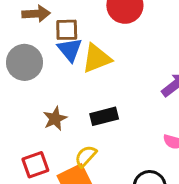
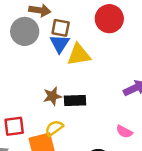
gray circle: (24, 62) -> (25, 31), moved
brown star: (55, 119) -> (52, 96), moved

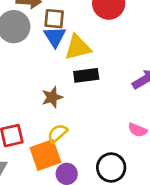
black rectangle: (75, 100) -> (86, 75), moved

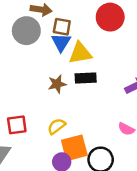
brown star: (52, 97) -> (57, 84), moved
orange square: (45, 155) -> (74, 148), moved

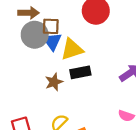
gray circle: (26, 31) -> (35, 35), moved

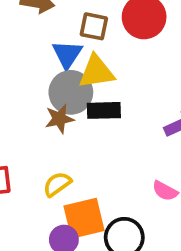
brown square: (51, 26) -> (94, 26), moved
gray circle: (35, 35) -> (71, 92), moved

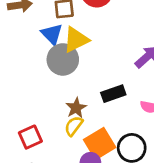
black rectangle: (104, 110) -> (113, 94), moved
brown star: (59, 119) -> (76, 108), moved

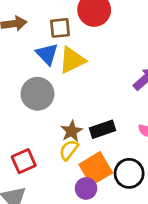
gray circle: (63, 59) -> (37, 94), moved
black rectangle: (113, 94) -> (102, 129), moved

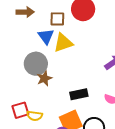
brown star: (72, 131) -> (44, 78), moved
yellow semicircle: (69, 150) -> (35, 116), moved, turned -126

